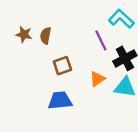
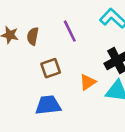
purple line: (101, 40) -> (70, 31), moved

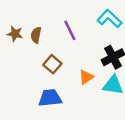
brown square: (51, 68) -> (52, 64), turned -30

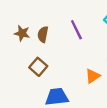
brown square: (52, 64) -> (38, 67), moved

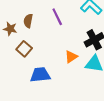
brown star: (22, 33) -> (10, 29), moved

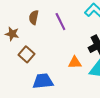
brown semicircle: (28, 21) -> (34, 17), moved
orange triangle: (71, 57) -> (75, 63), turned 32

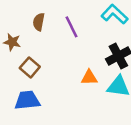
blue trapezoid: (43, 81) -> (27, 100), moved

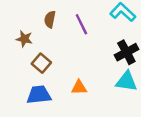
orange triangle: (89, 78) -> (79, 87), moved

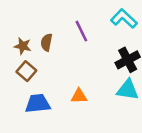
brown semicircle: (50, 19) -> (46, 42), moved
brown square: (41, 63) -> (26, 71), moved

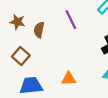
brown star: (23, 46) -> (17, 22), moved

